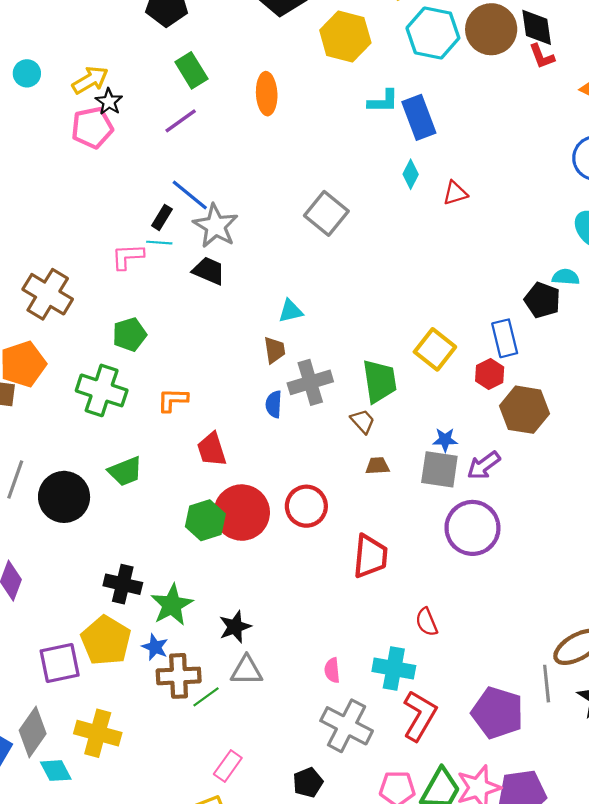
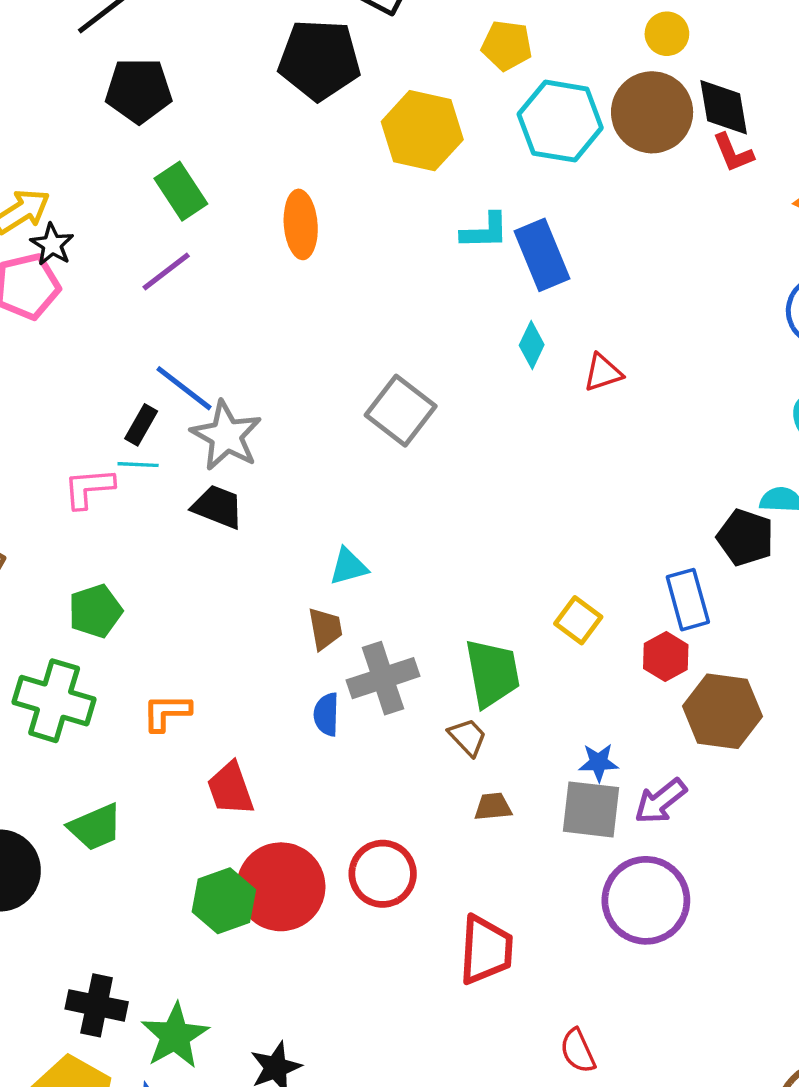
yellow square: (435, 349) -> (578, 620), size x0.7

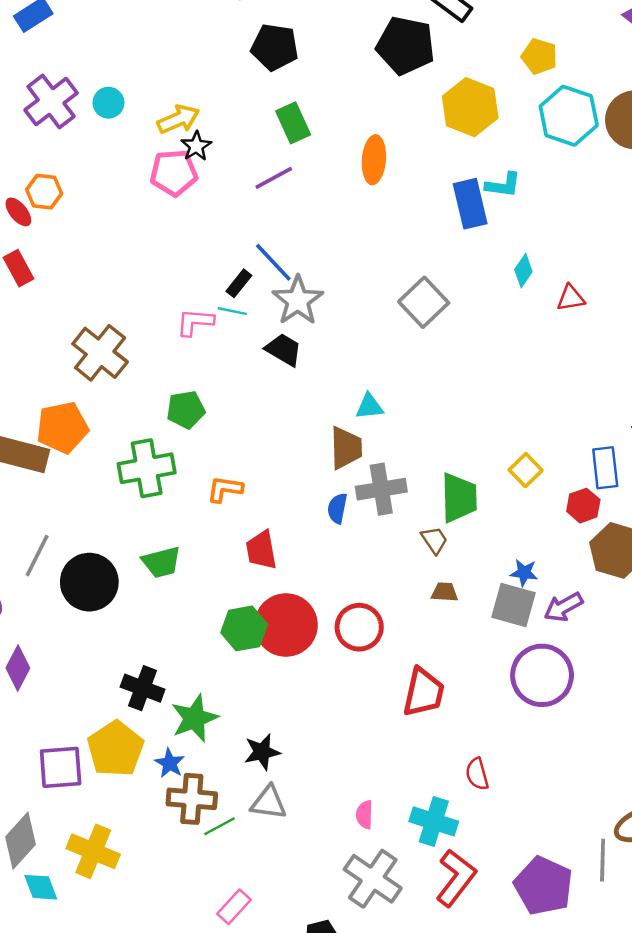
blue rectangle: (542, 255) -> (470, 204), moved
brown trapezoid: (325, 629) -> (346, 448), size x1.4
green cross: (54, 701) -> (147, 468), turned -36

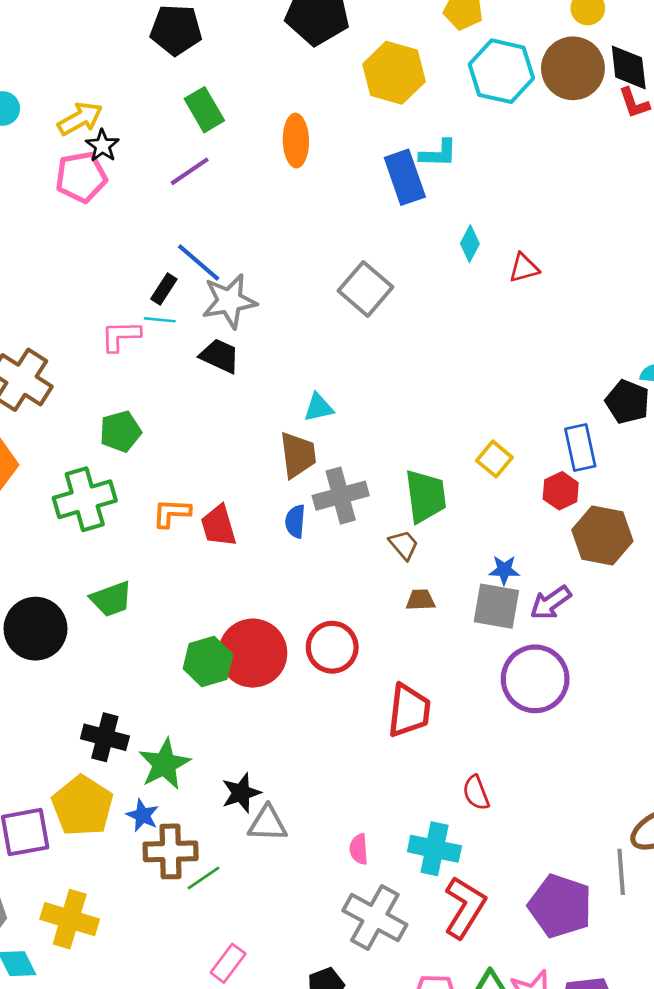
gray star: (298, 300) -> (229, 301), turned 30
red trapezoid: (261, 550) -> (218, 526), moved
gray triangle: (269, 802) -> (268, 824), moved

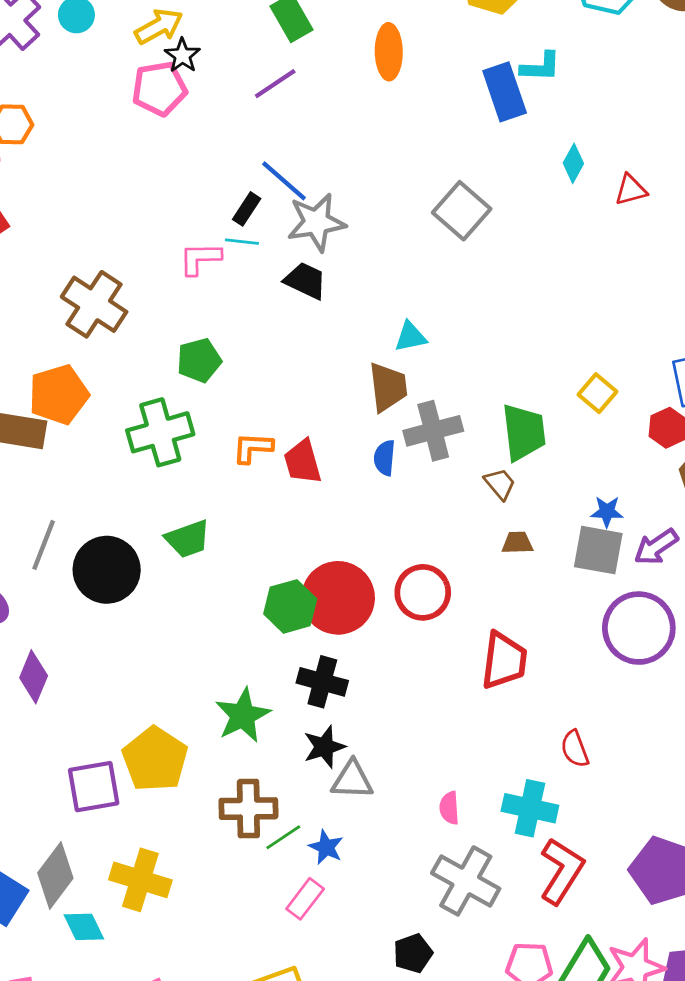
black cross: (105, 737) -> (322, 682), moved
blue star: (143, 815) -> (326, 847), moved
pink rectangle: (228, 963) -> (305, 899), moved

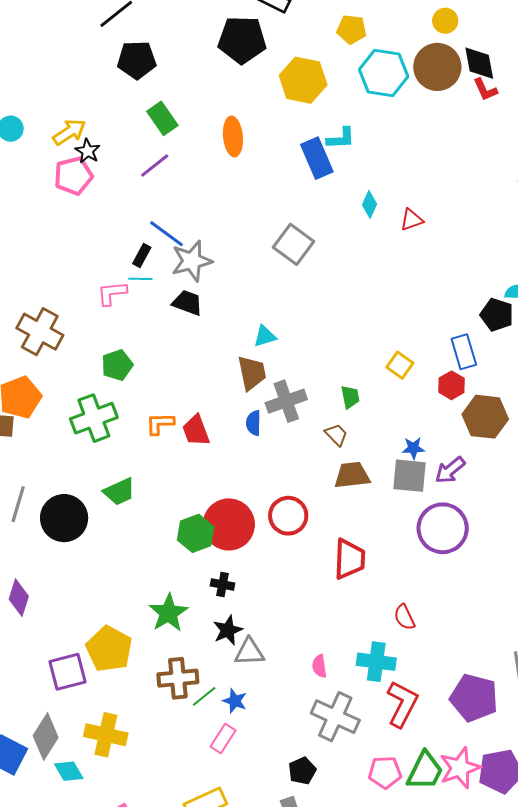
green trapezoid: (524, 432) -> (350, 397), size x0.6
brown trapezoid: (517, 543) -> (352, 475), size x1.6
black cross: (322, 682) -> (223, 585), size x0.7

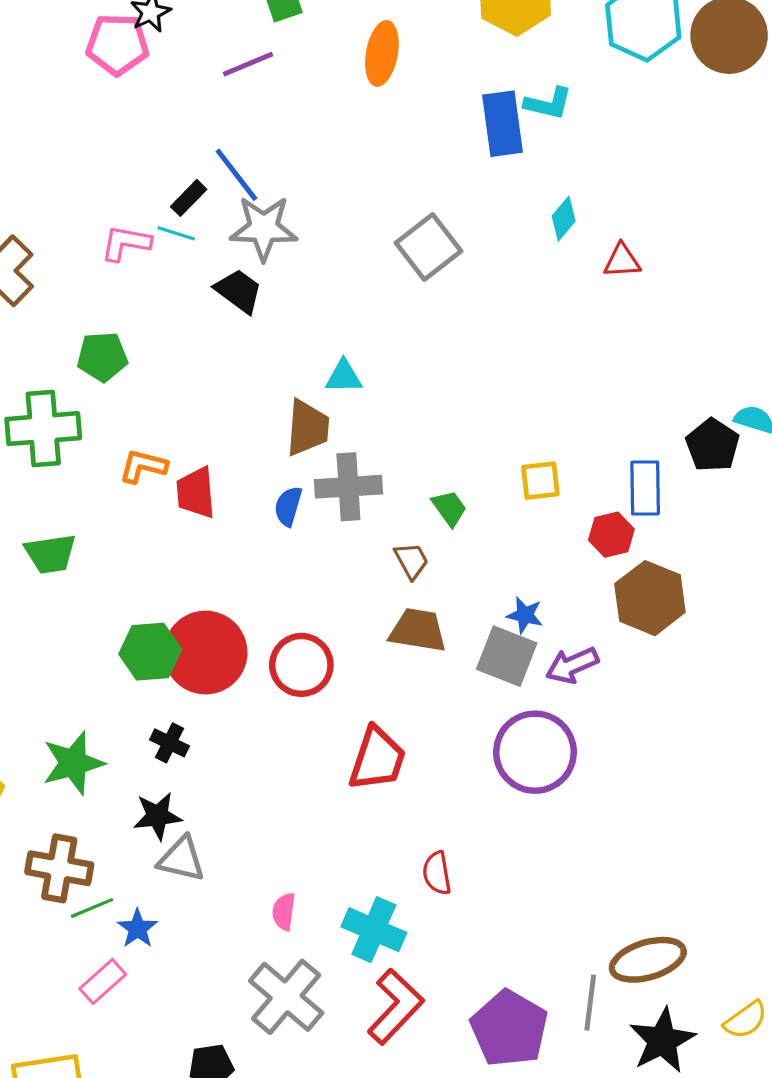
yellow square: (400, 365) -> (540, 481), turned 32
green trapezoid: (350, 397) -> (449, 508), turned -40

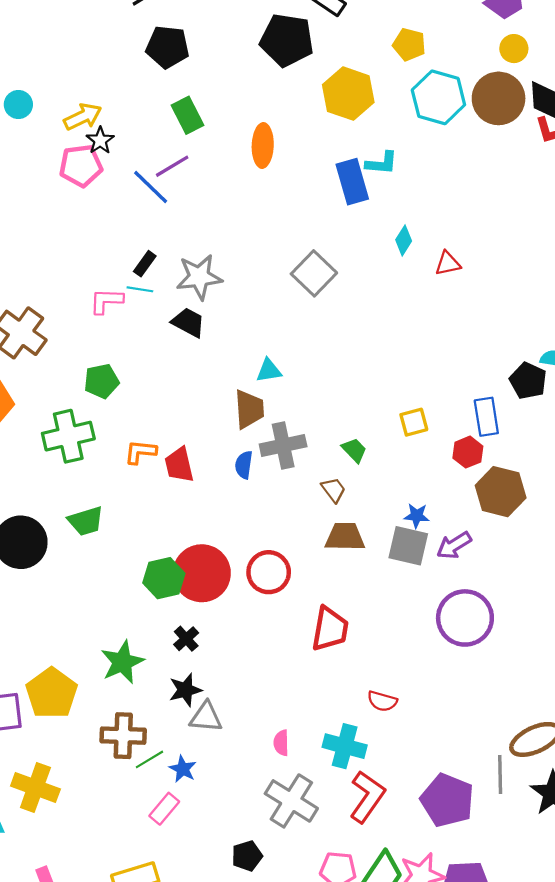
blue line: (236, 175) -> (151, 187), moved
black cross: (170, 743) -> (186, 639), turned 30
purple circle: (535, 752) -> (465, 618), moved
red semicircle: (437, 873) -> (382, 701), turned -56

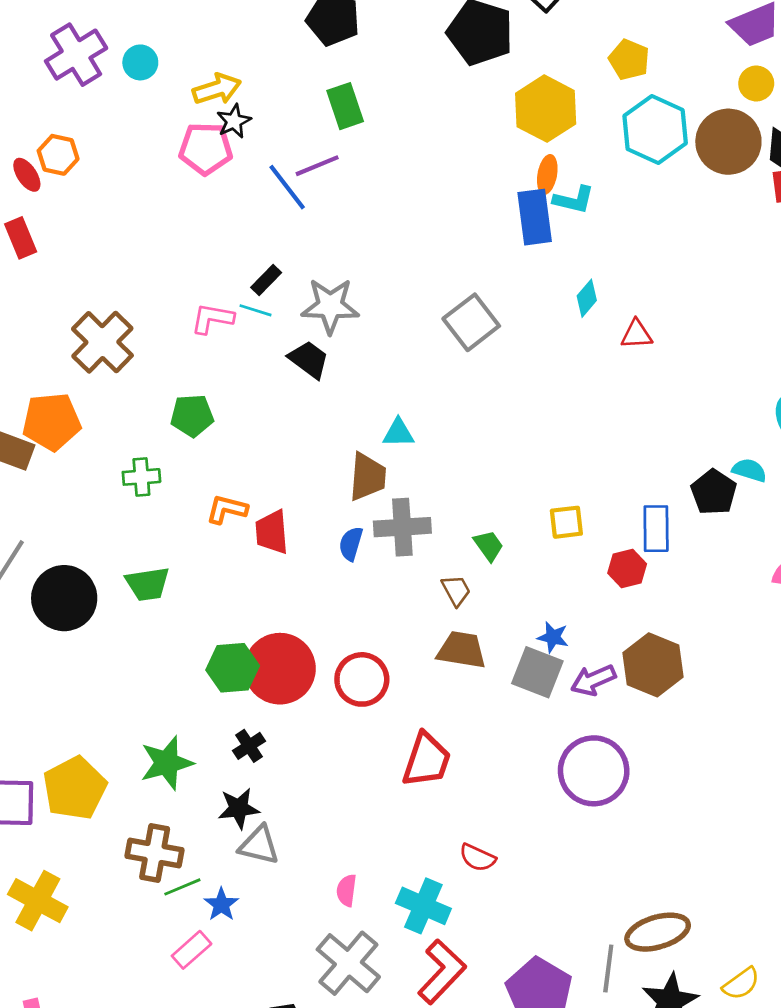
orange ellipse: (263, 146) -> (547, 174), moved, size x0.7
green cross: (68, 436) -> (141, 477), size x0.6
brown hexagon: (501, 492) -> (653, 665), moved

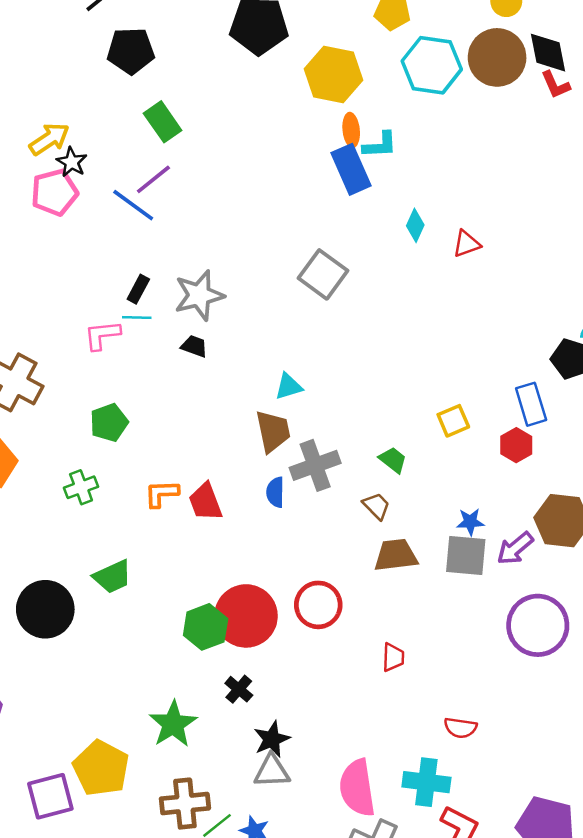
black trapezoid: (309, 360) -> (194, 346), size x0.7
red trapezoid: (427, 760) -> (393, 657), size x0.6
black star: (239, 808) -> (272, 739), moved
pink semicircle: (346, 890) -> (357, 788), size x2.0

